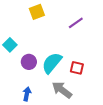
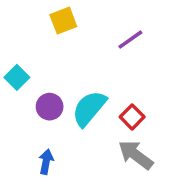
red square: (77, 68) -> (132, 117), turned 32
gray arrow: (62, 90) -> (136, 155), moved

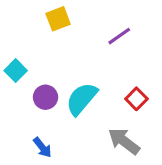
red square: (132, 117) -> (136, 99), moved
blue arrow: (46, 162) -> (42, 147), turned 130

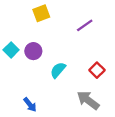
purple circle: (45, 97) -> (33, 51), moved
cyan semicircle: (82, 99) -> (58, 70), size x0.7

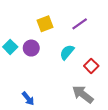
yellow square: (41, 13) -> (45, 24), moved
cyan semicircle: (58, 70) -> (67, 52), moved

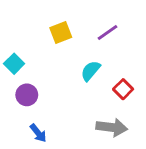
purple circle: (31, 48) -> (27, 95), moved
gray arrow: (83, 94) -> (112, 127), turned 150

